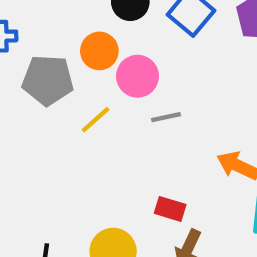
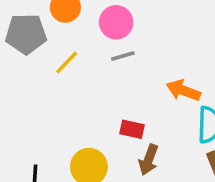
pink circle: (138, 76) -> (116, 22), moved

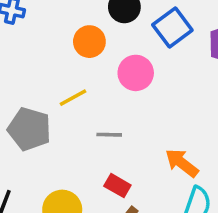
gray pentagon: (26, 34) -> (29, 129), moved
gray line: (123, 56) -> (109, 135), moved

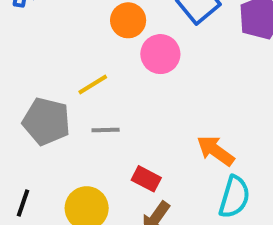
orange circle: (89, 42) -> (128, 20), moved
gray line: (109, 135) -> (106, 130), moved

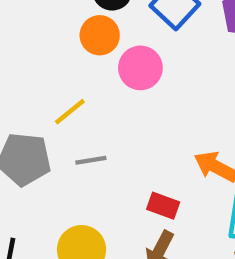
red rectangle: (146, 179) -> (163, 206), moved

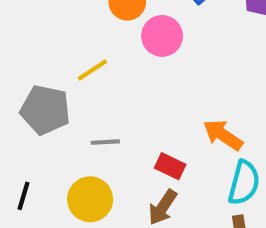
gray line: (91, 160) -> (105, 142), moved

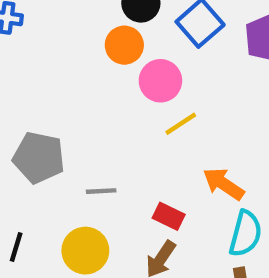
yellow line: (92, 70) -> (181, 124), moved

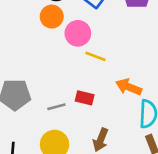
yellow line: (181, 124) -> (95, 56), turned 66
red rectangle: (169, 216) -> (85, 98), moved

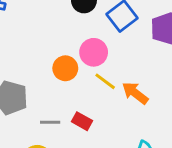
orange circle: (52, 17) -> (65, 68), moved
orange arrow: (129, 87) -> (135, 93), moved

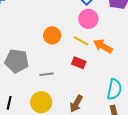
pink circle: (94, 52) -> (88, 19), moved
red rectangle: (82, 121) -> (79, 63), moved

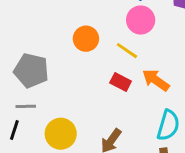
orange arrow: (103, 46) -> (156, 80), moved
gray line: (47, 74) -> (26, 106), moved

